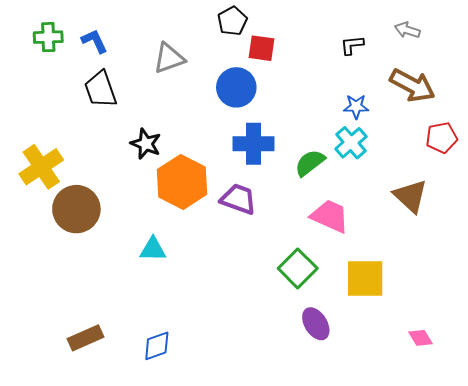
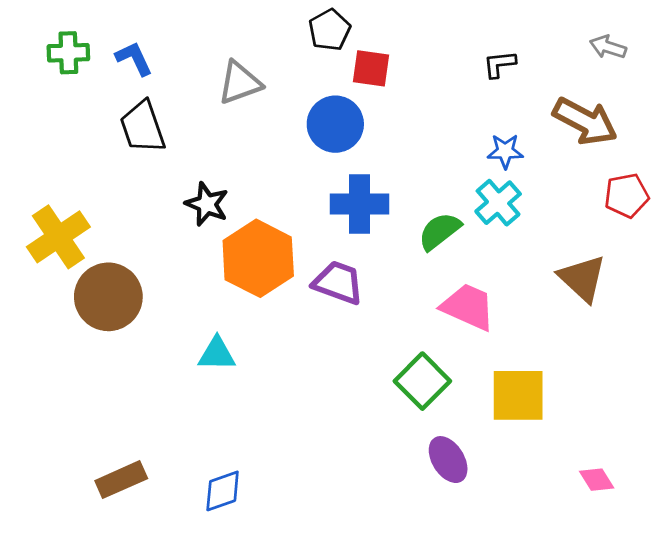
gray arrow: (407, 30) -> (608, 47), moved

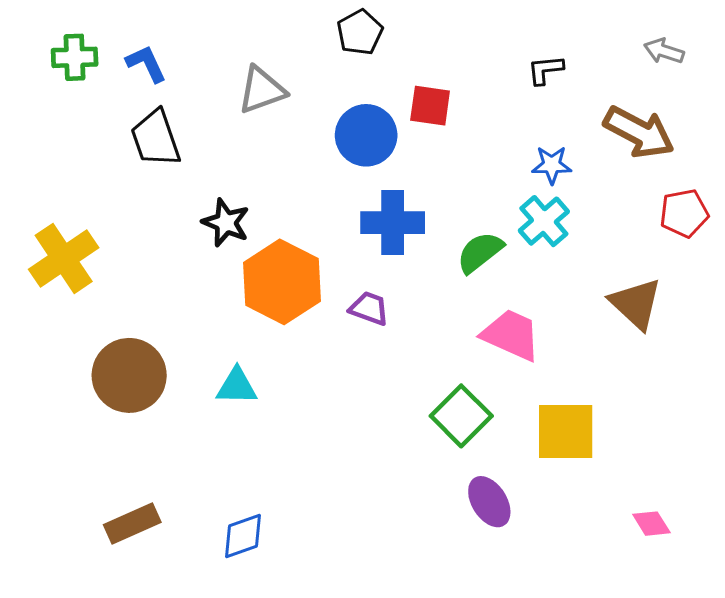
red square: (371, 68) -> (430, 106), moved
purple trapezoid: (338, 283) -> (369, 308), size x0.7
brown circle: (108, 297) -> (129, 375), moved

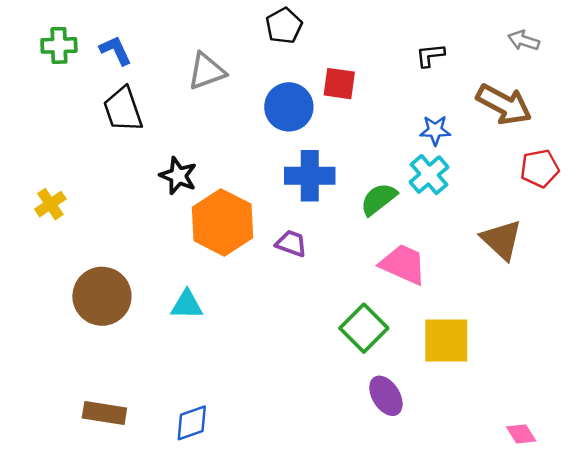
yellow cross: (64, 258) -> (50, 204), size x0.6
brown rectangle: (132, 524) -> (104, 413), turned 33
pink diamond: (651, 524) -> (521, 434), moved

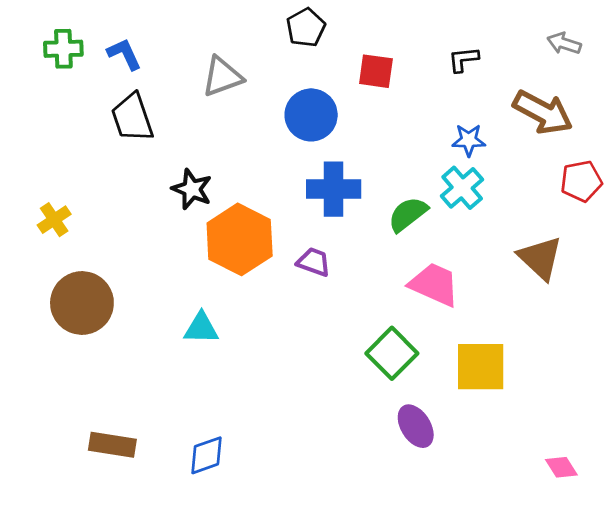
red square: (339, 84) -> (376, 71), moved
brown circle: (102, 296) -> (82, 303), moved

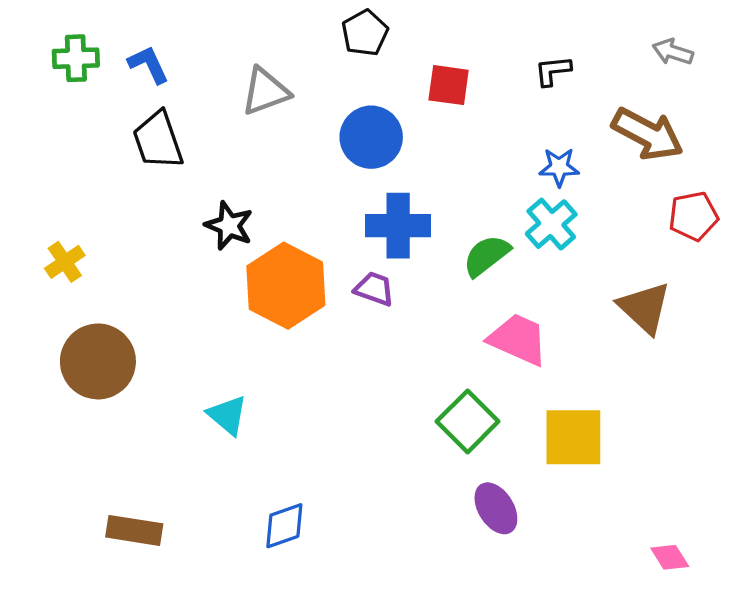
purple trapezoid: (314, 262) -> (374, 289), moved
cyan triangle: (201, 328) -> (227, 415), moved, turned 39
blue diamond: (206, 455) -> (284, 526), moved

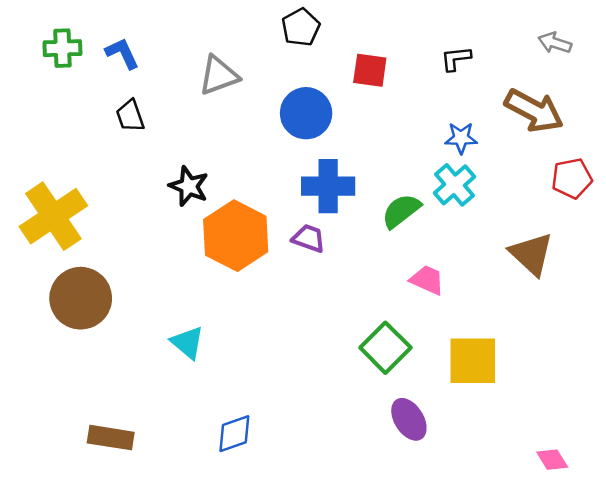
black trapezoid: (158, 140) -> (130, 116), size x0.7
yellow cross: (65, 262) -> (53, 216), size x2.0
pink trapezoid: (518, 339) -> (427, 280), size x0.7

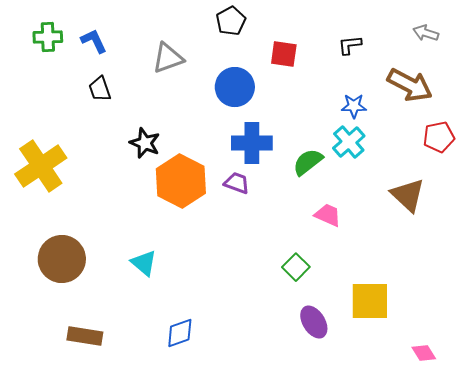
brown circle: (81, 298) -> (62, 259), moved
green square: (385, 348) -> (296, 267), size x0.7
yellow square: (473, 361) -> (370, 301), moved

